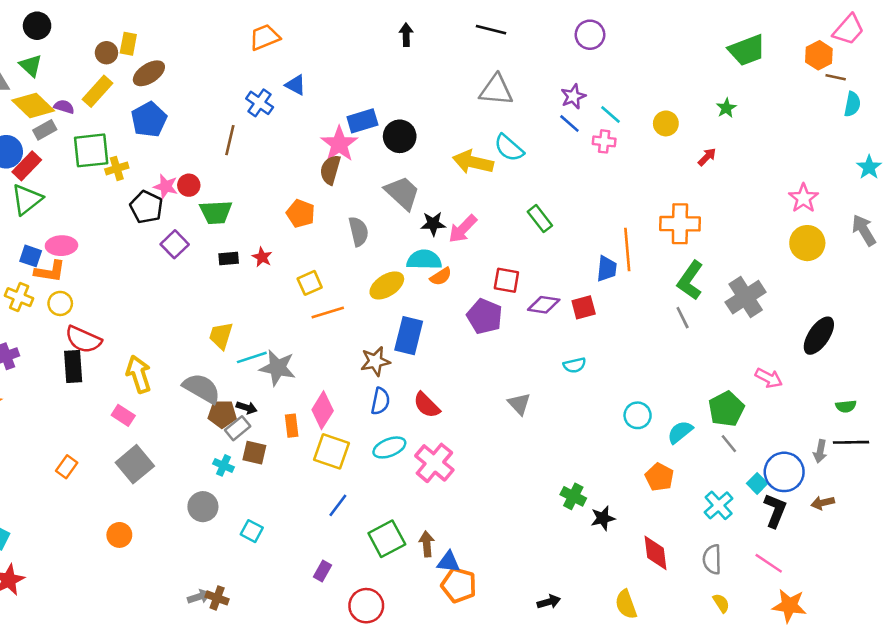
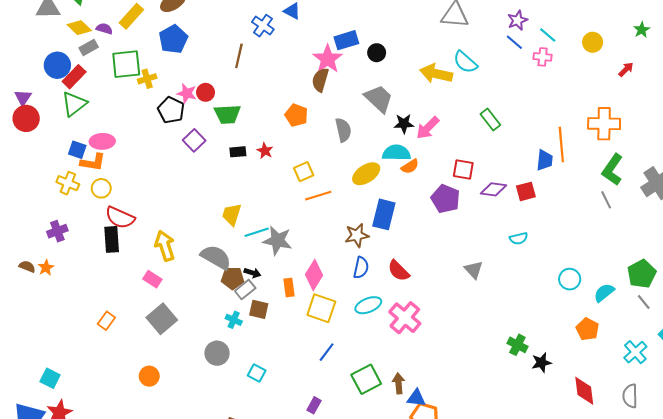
yellow diamond: (33, 105) -> (79, 28), size x0.7
black circle: (400, 136) -> (377, 53), size x0.7

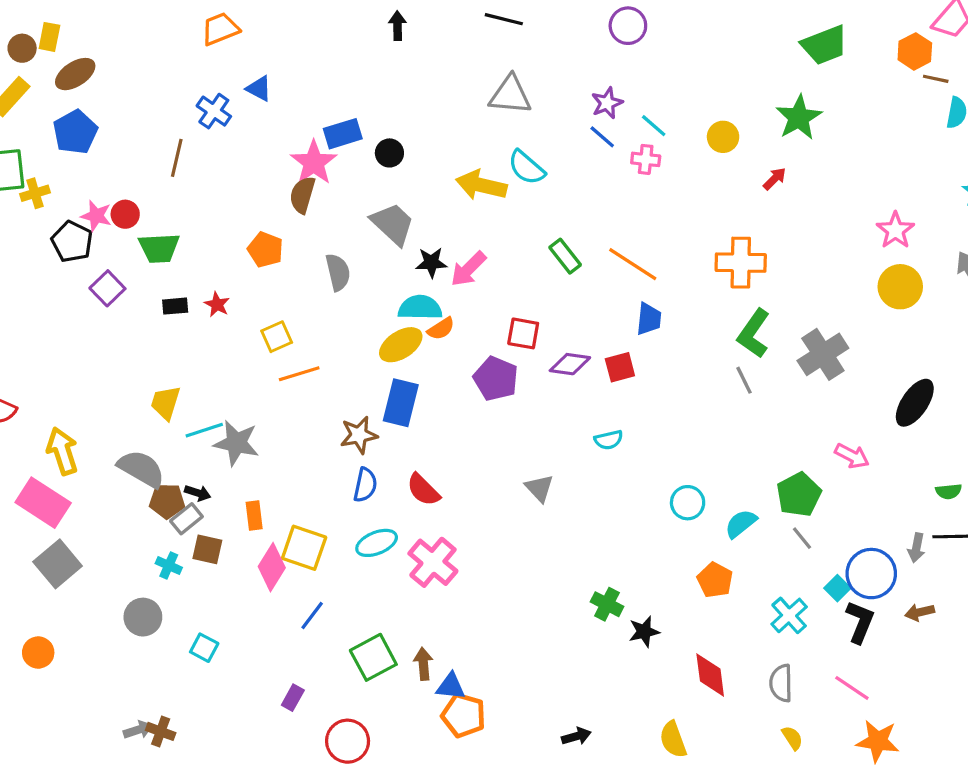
green star: (642, 30) -> (799, 118), size x1.8
orange line: (561, 145) -> (633, 264), moved, turned -52
yellow ellipse: (366, 174) -> (401, 345), moved
pink diamond: (314, 275) -> (272, 567), moved
pink rectangle: (152, 279) -> (43, 503), size x1.8

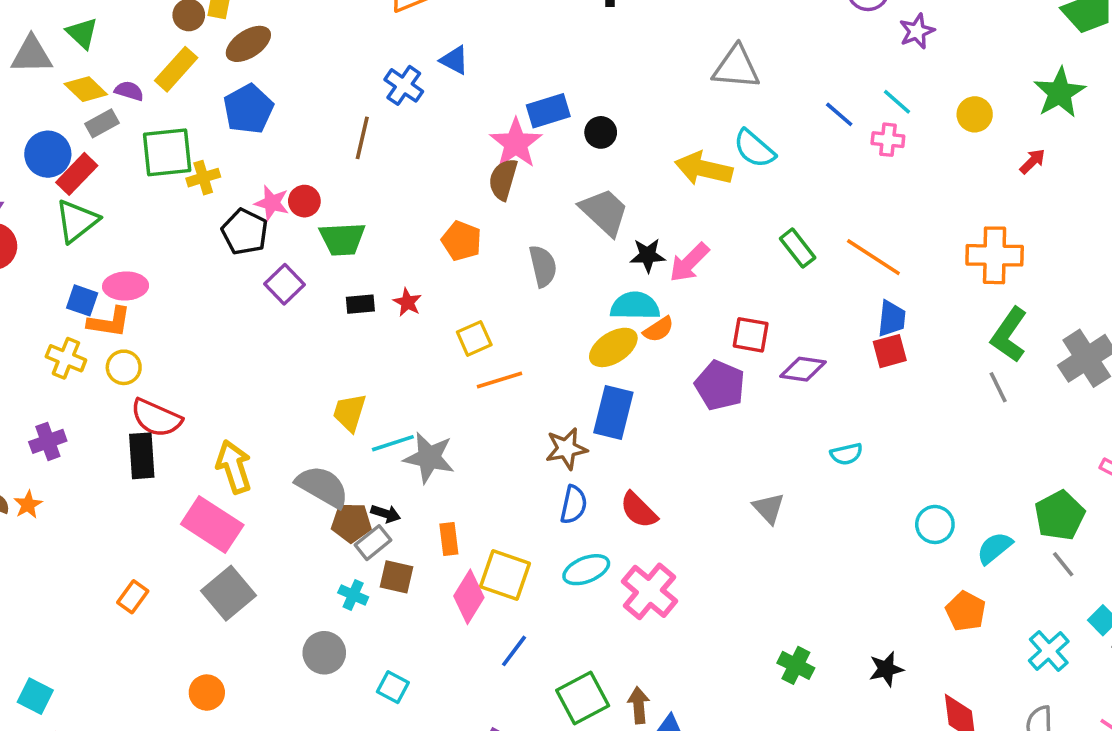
purple star: (607, 103) -> (917, 31), moved
red square: (620, 367) -> (890, 351), moved
green cross: (607, 604) -> (796, 665), moved

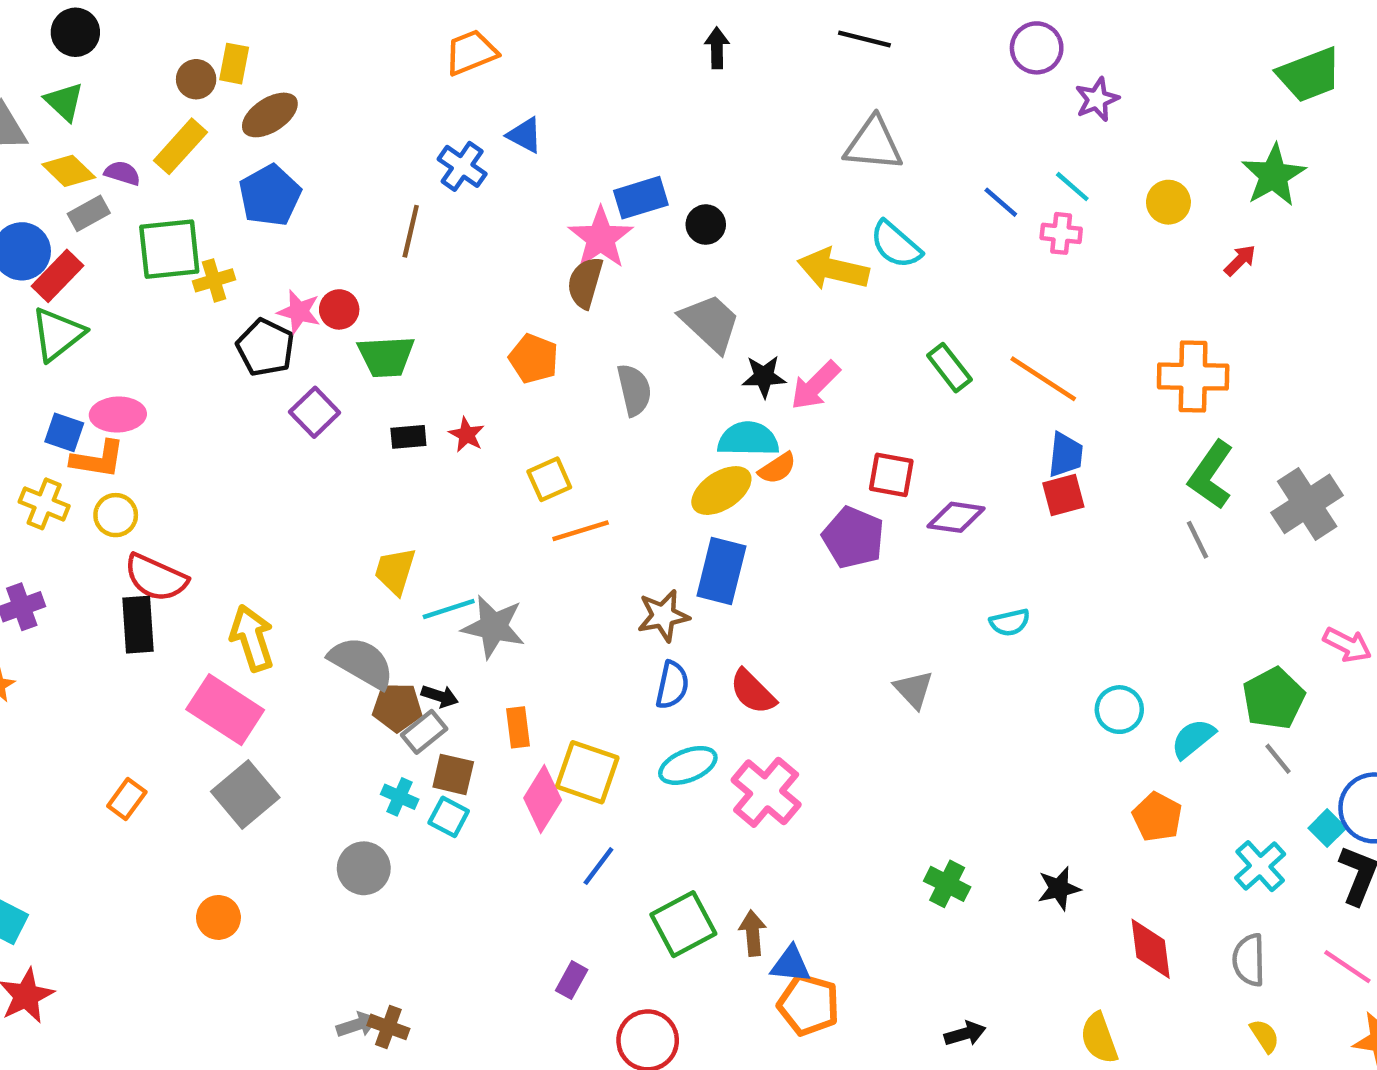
cyan square: (393, 687) -> (449, 817), moved

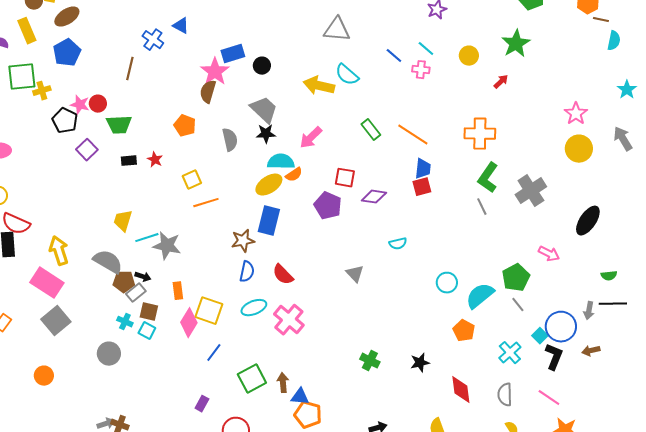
yellow rectangle: (180, 146) -> (27, 31), turned -65
black star: (764, 377) -> (266, 134), moved
cyan semicircle: (1193, 739) -> (480, 296), size x1.4

